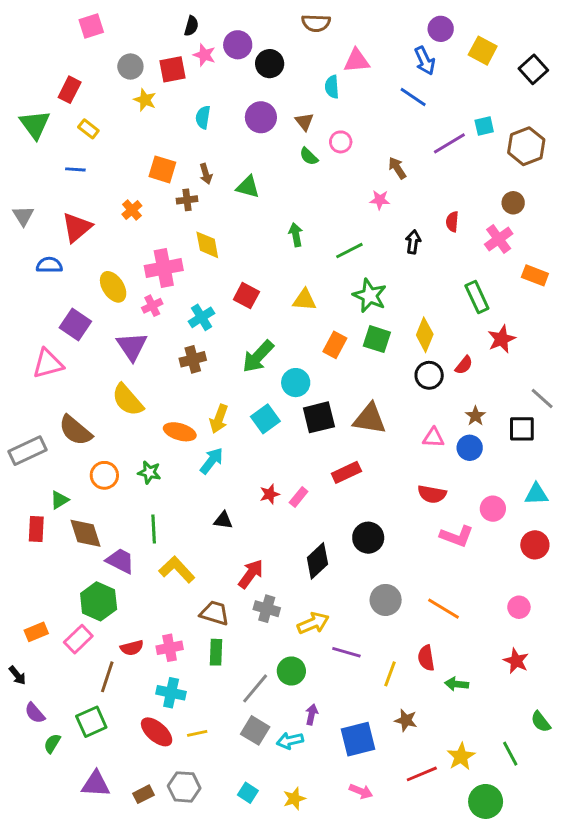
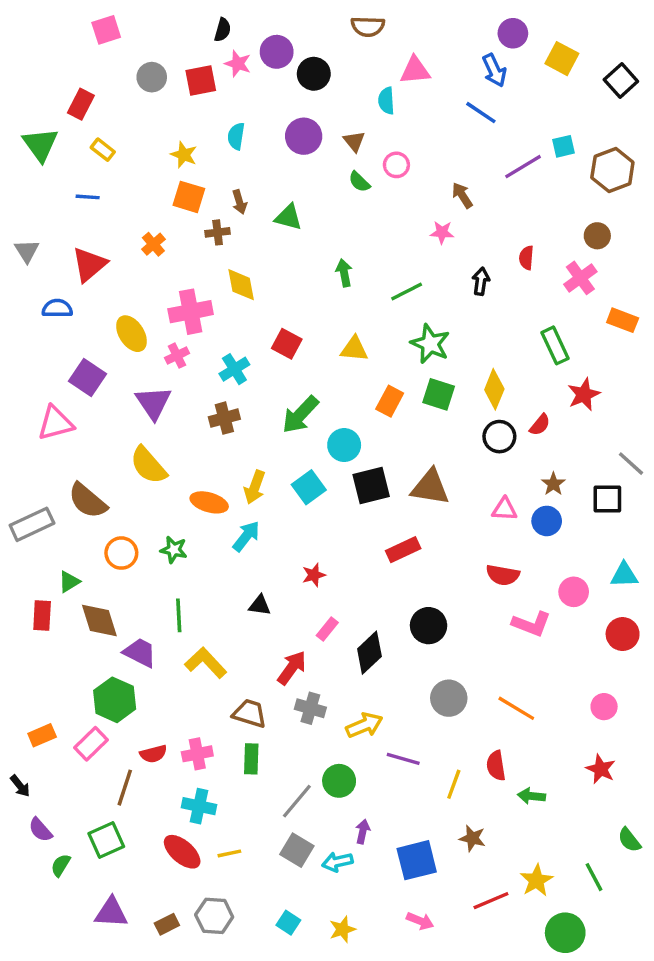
yellow star: (145, 100) -> (184, 155), moved
pink rectangle: (299, 497) -> (327, 629), moved

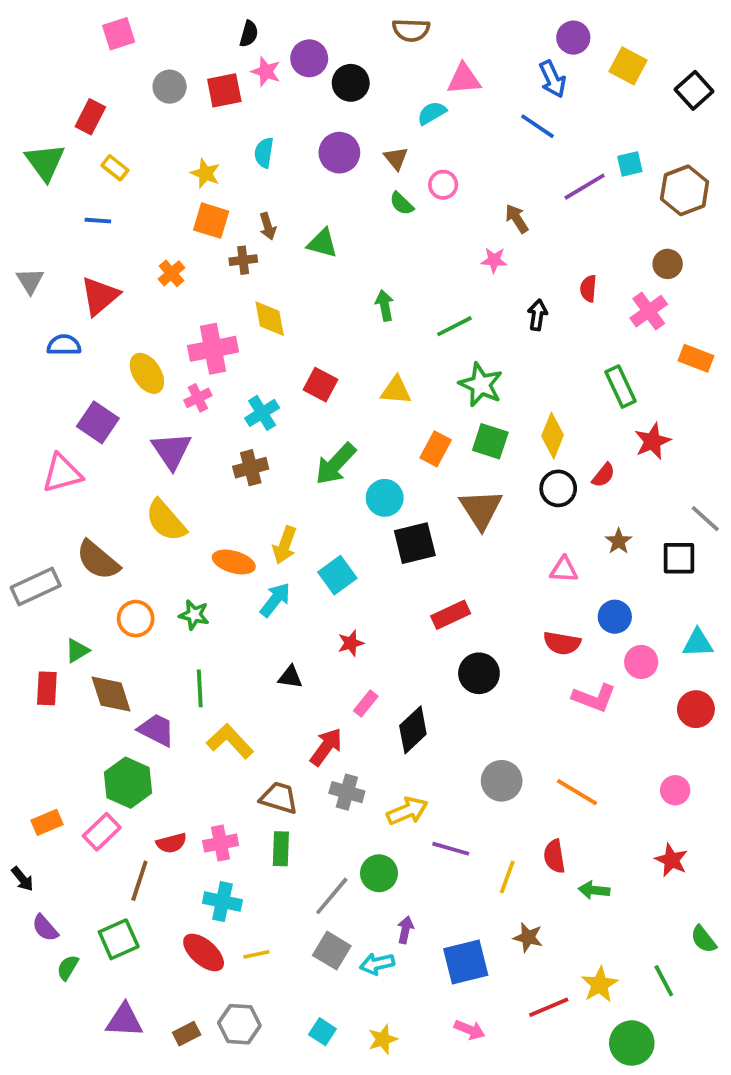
cyan semicircle: (386, 101) -> (432, 113), turned 64
cyan square: (309, 487) -> (337, 575), moved
brown triangle: (430, 487) -> (481, 509), moved, turned 48
blue circle: (547, 521) -> (615, 617), moved
black circle: (429, 626) -> (479, 673), moved

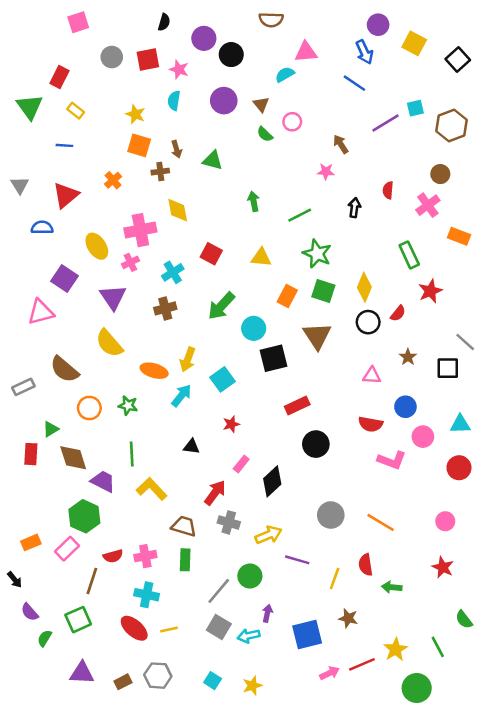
pink star: (266, 72) -> (179, 69), moved
gray rectangle: (36, 587) -> (23, 387), size x0.7
pink arrow: (470, 1030) -> (330, 673), moved, turned -48

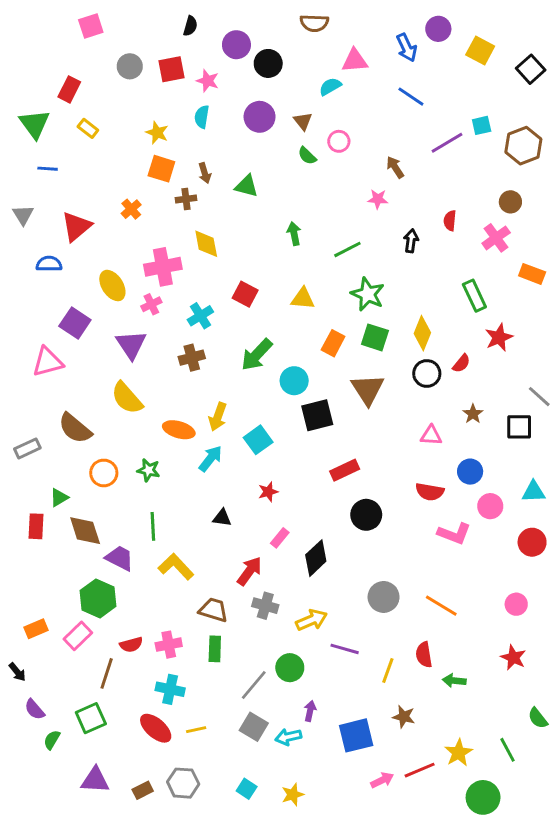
blue arrow: (364, 52) -> (407, 48), moved
blue line: (64, 145) -> (48, 169), moved

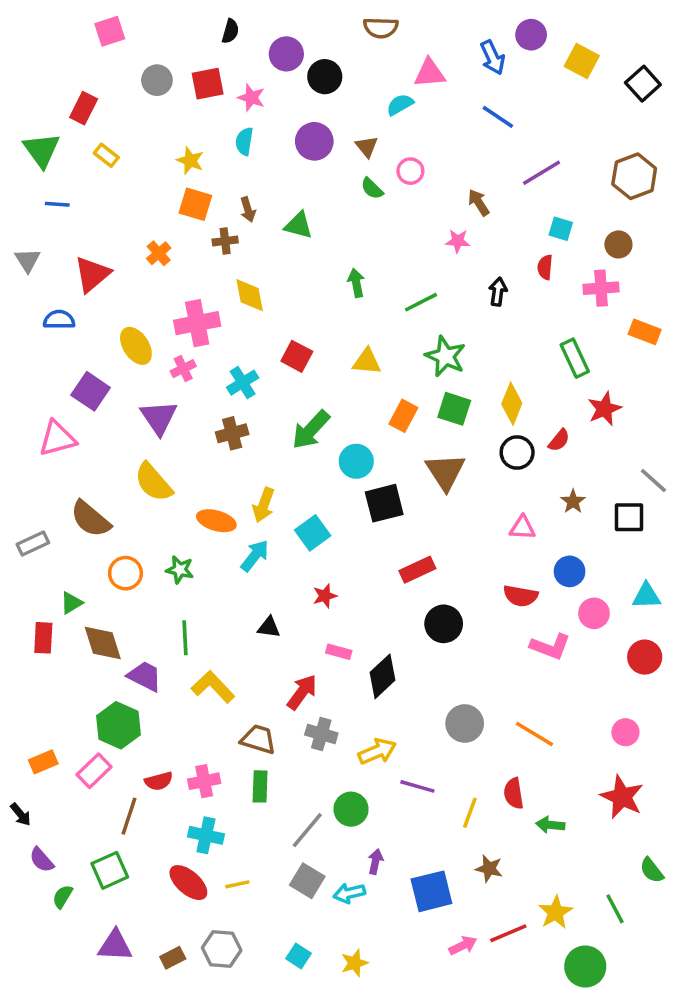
cyan square: (482, 125) -> (561, 229), moved, turned 30
pink cross: (496, 238) -> (601, 288), turned 32
pink rectangle: (280, 538) -> (339, 652), turned 66
red star: (513, 658) -> (622, 797), size x1.4

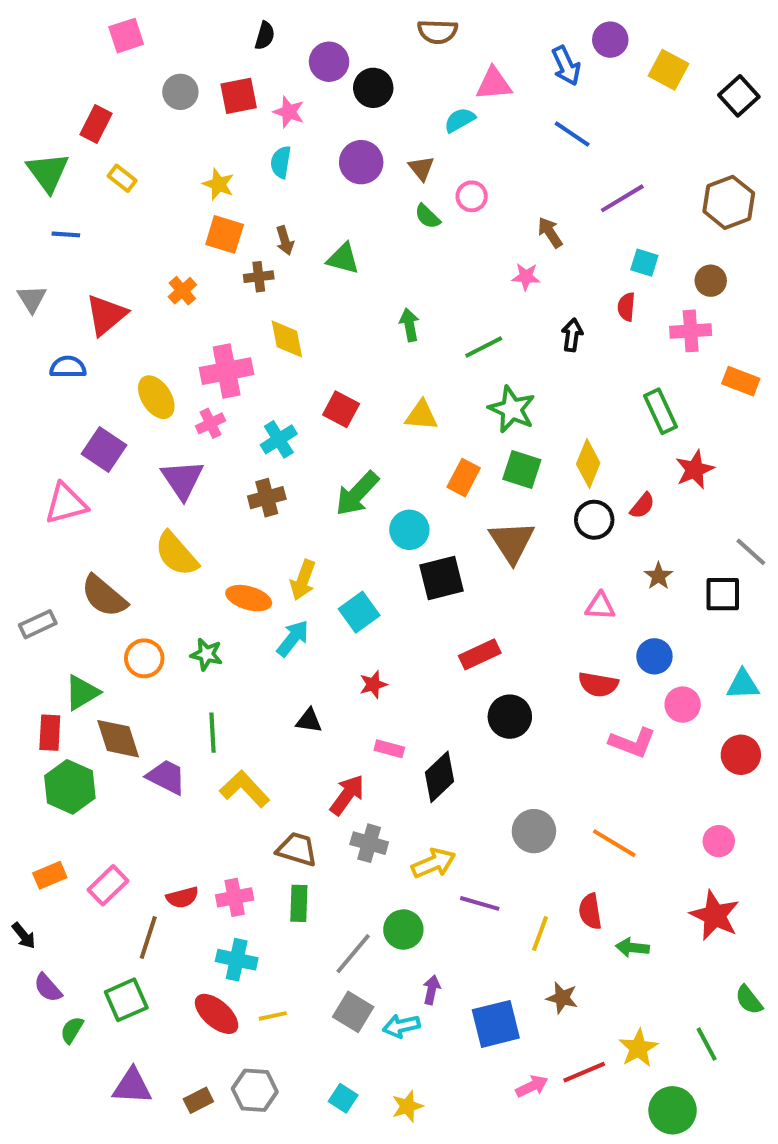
green triangle: (71, 603) -> (82, 692), size x1.4
green hexagon: (118, 725) -> (70, 787), moved

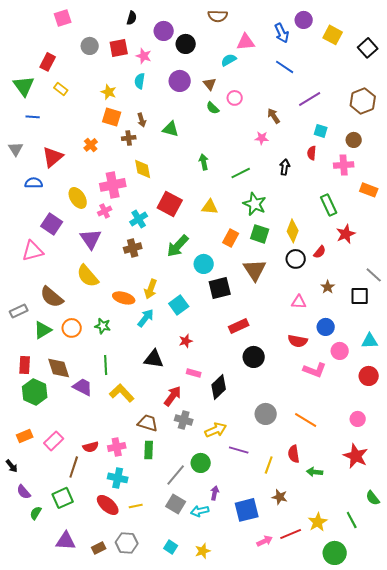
red square: (341, 409) -> (170, 204), size x1.4
green triangle: (82, 692) -> (43, 330), moved
black triangle: (309, 721) -> (154, 359), size x1.5

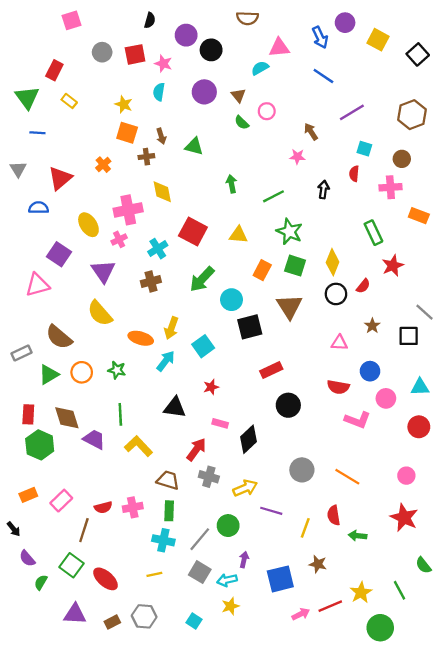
cyan cross: (118, 478) -> (163, 540), moved
green square: (63, 498) -> (71, 565), turned -30
red ellipse: (108, 505) -> (106, 579), moved
yellow star: (203, 551) -> (230, 606), moved

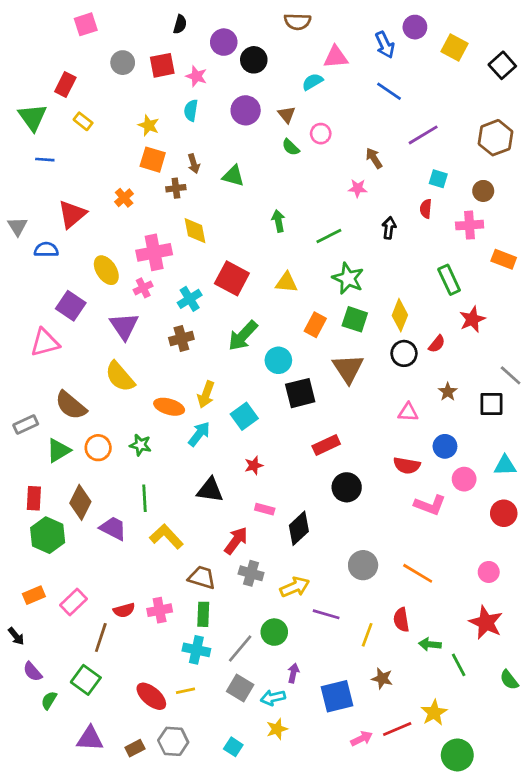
gray triangle: (18, 169) -> (18, 226), moved
brown diamond: (67, 418) -> (80, 502), turned 44
red ellipse: (106, 579) -> (151, 696), moved
green line: (400, 590) -> (459, 665), moved

